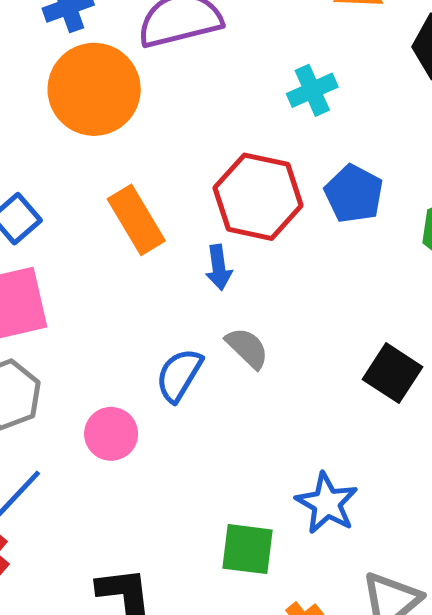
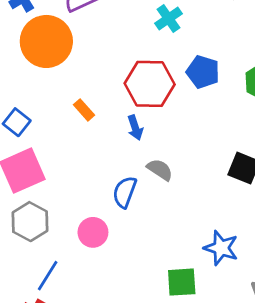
orange rectangle: (136, 220) -> (84, 110), size x0.6

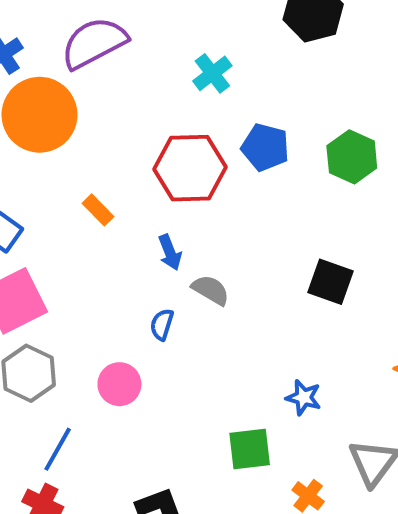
blue arrow: (135, 128) -> (170, 252), moved
blue semicircle: (125, 192) -> (162, 324), size x0.7
blue star: (221, 248) -> (304, 397), size x0.7

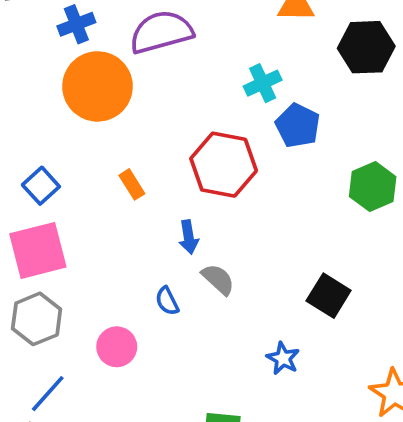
blue pentagon: (265, 147) -> (298, 126), moved
blue semicircle: (162, 324) -> (167, 301), turned -56
blue star: (304, 397) -> (283, 358), moved

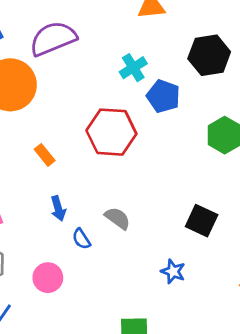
black hexagon: (366, 47) -> (209, 55), moved
blue arrow: (189, 237) -> (58, 208), moved

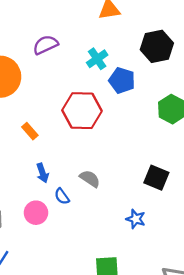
purple semicircle: (53, 38) -> (45, 45), moved, size x0.7
pink circle: (48, 278) -> (36, 213), moved

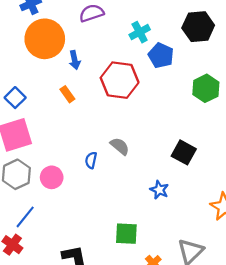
blue arrow: (42, 173) -> (75, 60), moved
blue semicircle: (62, 196) -> (91, 160), turned 42
pink circle: (36, 213) -> (52, 177), moved

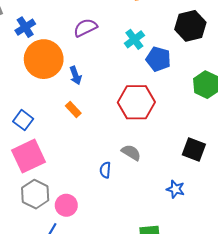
red hexagon: (120, 80) -> (136, 102), moved
pink circle: (52, 177) -> (66, 205), moved

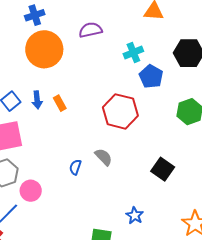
blue arrow: (76, 75) -> (37, 100), moved
blue star: (175, 189) -> (135, 215), moved

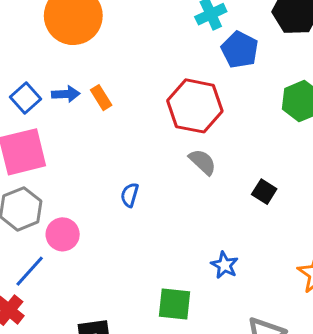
blue arrow: (37, 100) -> (66, 94), turned -84
gray semicircle: (104, 157) -> (203, 162), moved
black square: (163, 169) -> (264, 192), size x0.7

